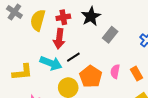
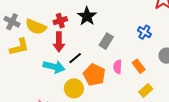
yellow semicircle: (38, 20) -> (36, 27), turned -75
gray rectangle: (110, 35) -> (106, 41), moved
yellow L-shape: (22, 72) -> (19, 47), moved

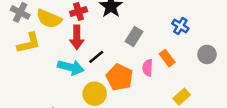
orange rectangle: (139, 66) -> (167, 58), moved

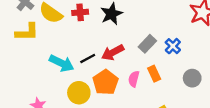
gray rectangle: (134, 36) -> (147, 44), moved
red arrow: (77, 37) -> (113, 52), moved, turned 50

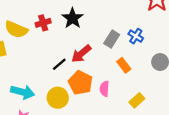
cyan arrow: (62, 63) -> (23, 92), moved
pink semicircle: (134, 79) -> (104, 89), moved

